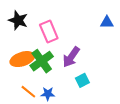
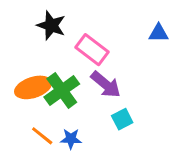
black star: (18, 20) -> (51, 25), moved
pink rectangle: (49, 32) -> (92, 50), moved, turned -30
purple arrow: (71, 57) -> (106, 84), turned -85

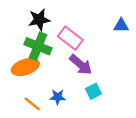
black star: (51, 25) -> (39, 20), turned -30
green cross: (62, 90) -> (38, 46), moved, turned -32
blue star: (71, 139) -> (58, 97), moved

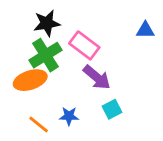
green cross: (38, 46) -> (45, 55), turned 36

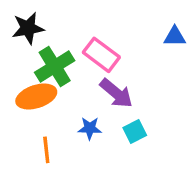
black star: (47, 23) -> (28, 28), moved
blue star: (69, 116) -> (90, 128), moved
orange line: (39, 124) -> (46, 150), turned 45

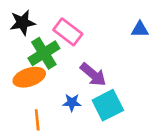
pink rectangle: (101, 55) -> (68, 32), moved
cyan square: (135, 132) -> (108, 105), size x1.6

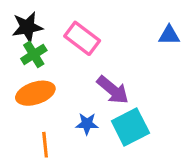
green cross: (44, 53) -> (34, 54), moved, size x0.7

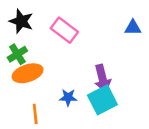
black star: (27, 27) -> (21, 21), turned 30
green cross: (34, 54) -> (17, 54), moved
purple arrow: (113, 90) -> (102, 78), moved, turned 36

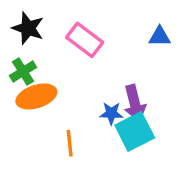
blue triangle: (133, 28) -> (160, 37), moved
blue star: (68, 97) -> (111, 113), moved
orange line: (35, 114) -> (70, 143), moved

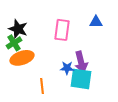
black star: (28, 28) -> (18, 29), moved
pink rectangle: (85, 40) -> (62, 30), moved, turned 60
cyan square: (135, 132) -> (81, 79), turned 35

